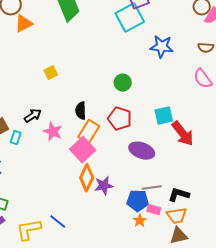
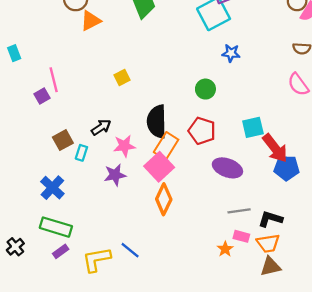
blue star: (162, 47) -> (231, 53), moved, size x0.7
black semicircle: (81, 111) -> (157, 122), size x1.6
pink star: (53, 132) -> (124, 146), turned -30
purple star: (104, 186) -> (115, 175), moved
blue pentagon: (138, 201) -> (287, 168), moved

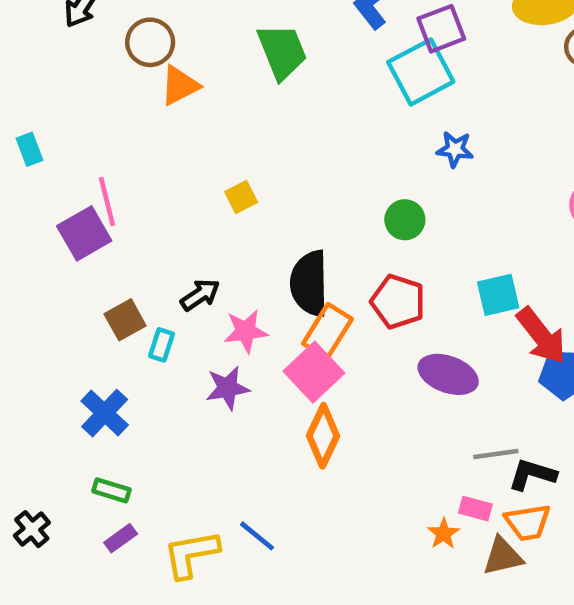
purple square: (42, 96) -> (84, 233), size x1.6
gray line: (239, 211) -> (496, 454), moved
green rectangle: (56, 227) -> (111, 490), size x0.6
brown triangle: (270, 266) -> (503, 556), moved

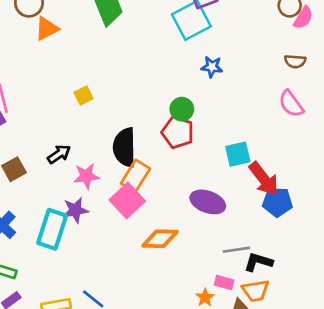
red pentagon: (398, 302) -> (178, 132), moved
cyan rectangle: (161, 345) -> (52, 229), moved, size x2.0
orange diamond: (323, 436) -> (160, 239), moved, turned 66

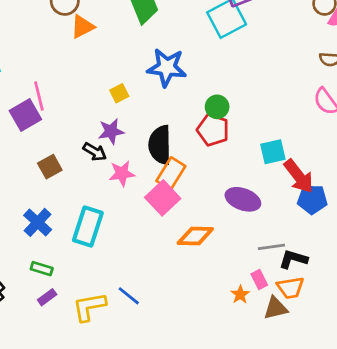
blue star: (212, 67) -> (167, 67), moved, size x1.8
black arrow: (59, 154) -> (95, 152), turned 65
purple star: (75, 210) -> (111, 131), moved
pink rectangle: (224, 282) -> (259, 280), turned 48

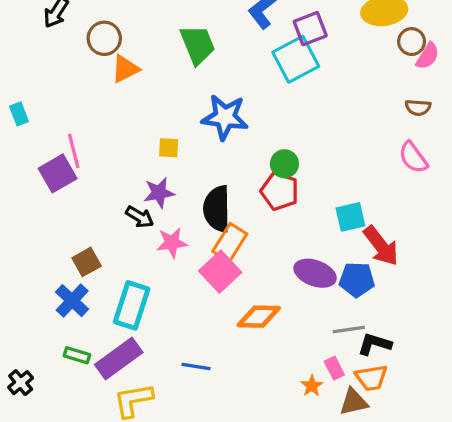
yellow square: (119, 93) -> (169, 148), turned 30
brown square: (50, 167) -> (87, 262), moved
blue pentagon: (312, 199) -> (357, 280), moved
blue line: (129, 296) -> (196, 367), moved, turned -30
purple rectangle: (47, 297) -> (119, 358), moved, size x2.0

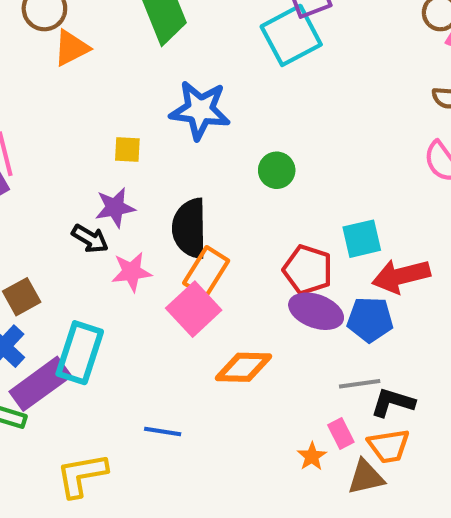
red pentagon: (280, 191) -> (308, 270), moved
red arrow: (381, 246) -> (401, 276), turned 114
purple rectangle: (119, 358) -> (40, 384), moved

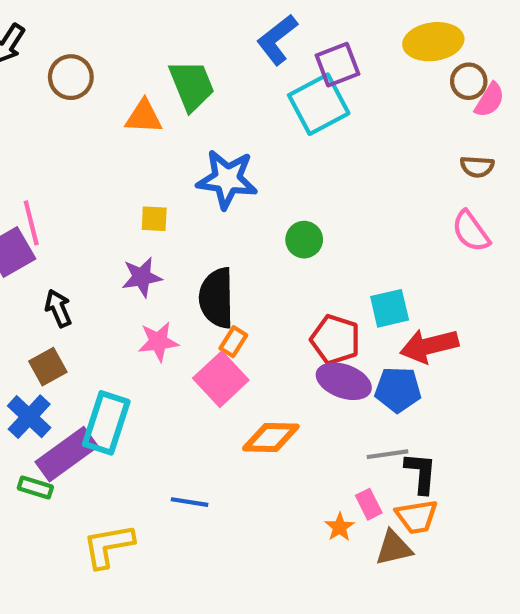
orange triangle: (71, 48) -> (144, 117), moved, turned 30
black arrow: (90, 239) -> (58, 308), moved, turned -144
orange rectangle: (206, 272) -> (233, 342), size x0.6
black L-shape: (393, 402) -> (421, 473), turned 78

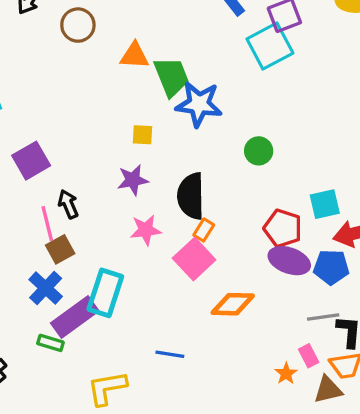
green trapezoid: (192, 85) -> (171, 77), moved
pink line: (31, 223) -> (47, 223), moved

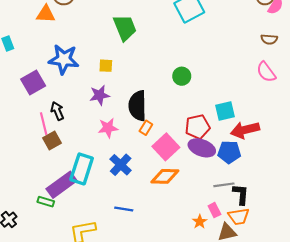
orange triangle: (134, 56) -> (46, 14), moved
blue star: (199, 104) -> (64, 59), moved
red pentagon: (283, 228) -> (198, 127), turned -30
pink square: (194, 259) -> (166, 147), moved
blue cross: (46, 288) -> (121, 165), moved

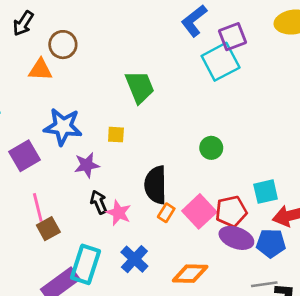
purple star: (100, 95) -> (87, 165), moved
black arrow: (57, 111) -> (99, 202), moved
pink star: (108, 128) -> (119, 213), turned 30
pink square: (166, 147) -> (199, 211), moved

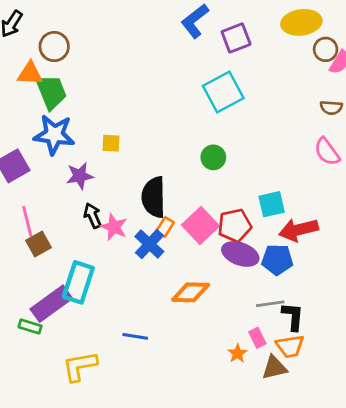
cyan square: (221, 62) -> (223, 92), moved
green trapezoid: (140, 87) -> (51, 92), moved
blue cross: (134, 259) -> (149, 244), moved

